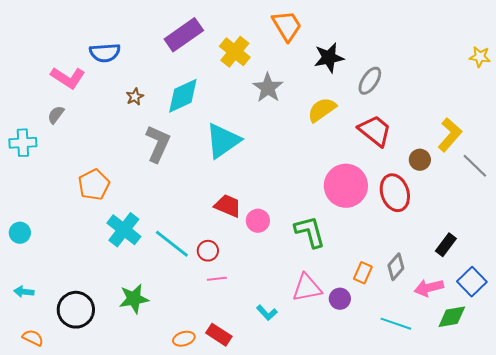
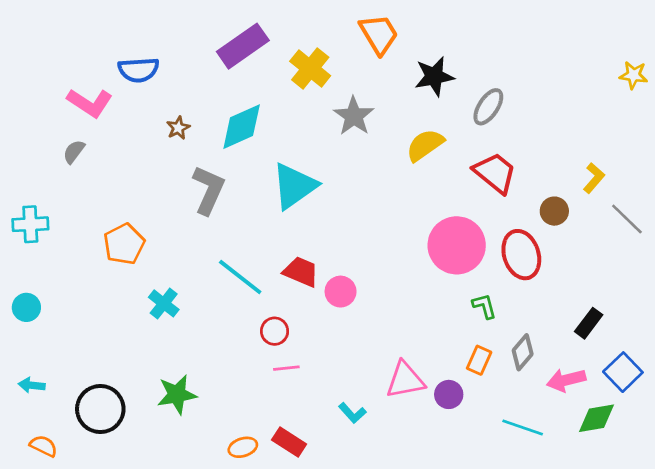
yellow L-shape: (450, 135) -> (594, 178), size x0.7
cyan cross: (23, 143) -> (30, 224), moved
cyan cross: (124, 230) -> (164, 303), size x0.7
green L-shape: (310, 232) -> (484, 306), moved, size x0.6
cyan line: (172, 244) -> (240, 277), moved

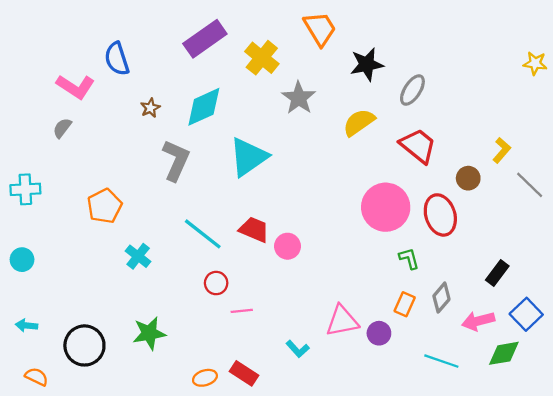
blue semicircle: (139, 70) -> (117, 59), turned 76
red circle: (275, 331) -> (216, 283), moved

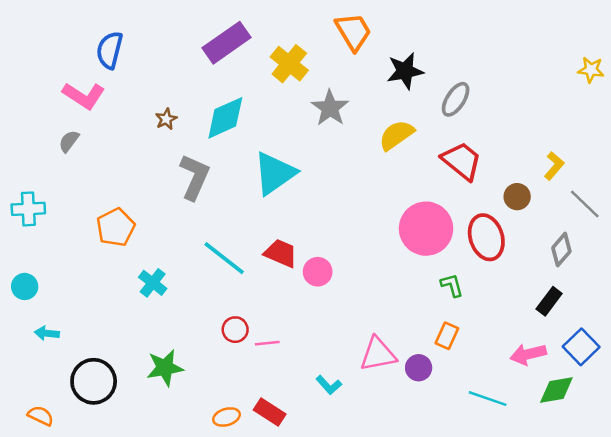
blue semicircle: (117, 59) -> (110, 50), moved, turned 32
red circle: (216, 283) -> (235, 330), moved
gray diamond: (441, 298) -> (561, 250), moved
cyan arrow: (26, 325) -> (47, 333), moved

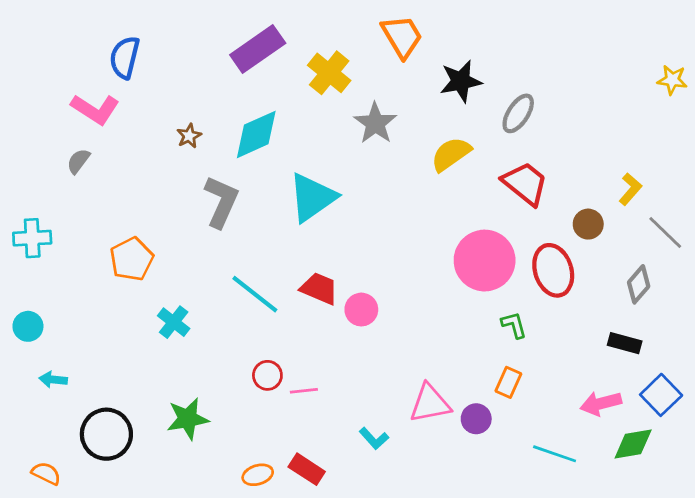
black rectangle: (549, 301) -> (625, 343), turned 68

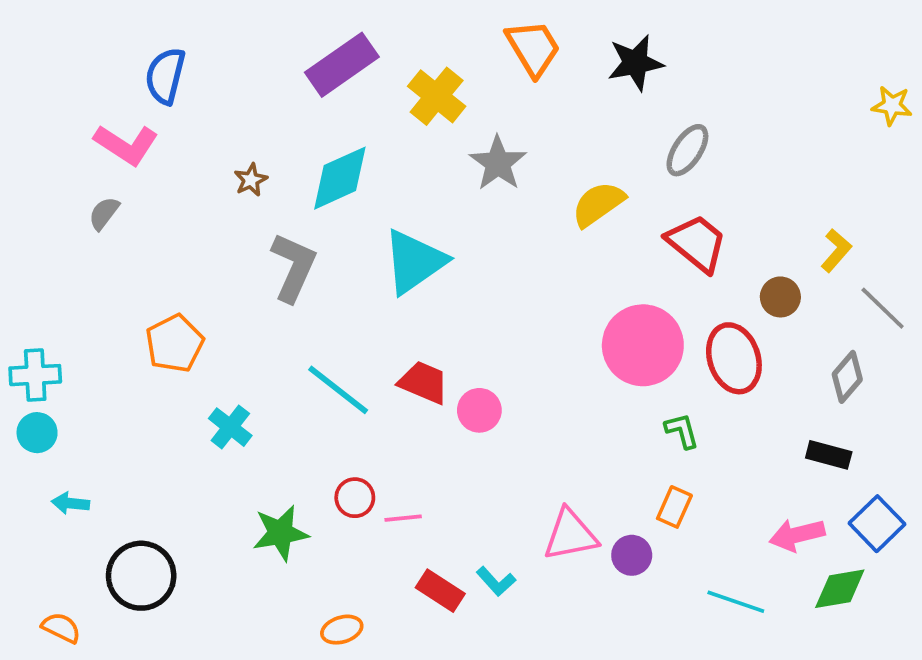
black star: (461, 81) -> (635, 63), moved
cyan cross: (32, 238) -> (35, 375), moved
green star: (188, 419) -> (280, 533), moved
red rectangle: (307, 469) -> (440, 591), moved

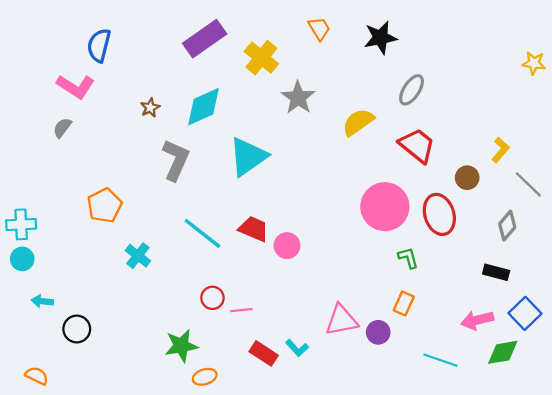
orange trapezoid: (533, 48) -> (319, 29), size x0.7
green star: (280, 533) -> (181, 346), moved
black circle: (141, 576) -> (77, 329), moved, size x0.7

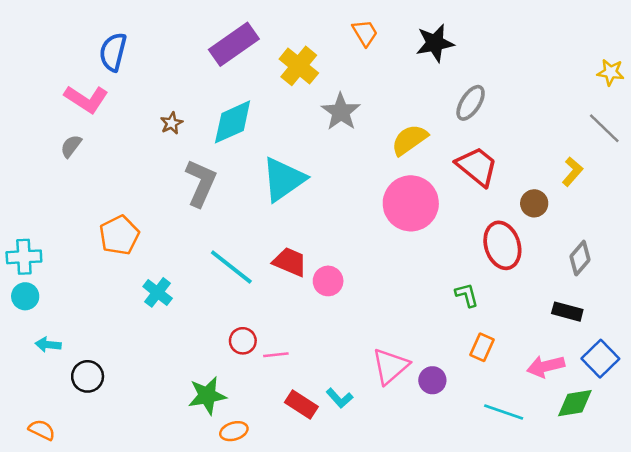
gray line: (528, 184) -> (604, 128), moved
pink circle: (385, 207) -> (411, 203), moved
orange rectangle: (404, 303) -> (482, 347), moved
pink triangle: (341, 320) -> (390, 366), turned -30

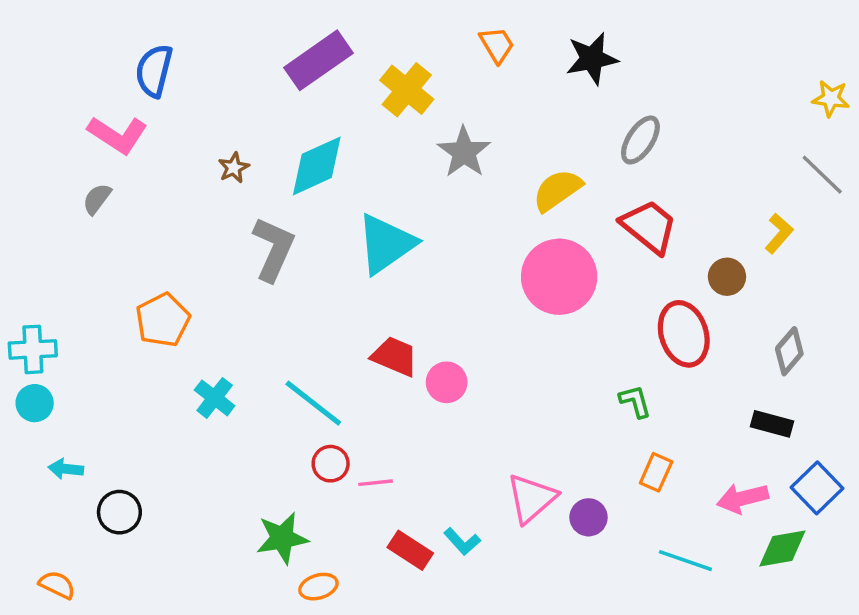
cyan line: (231, 267) -> (313, 403), moved

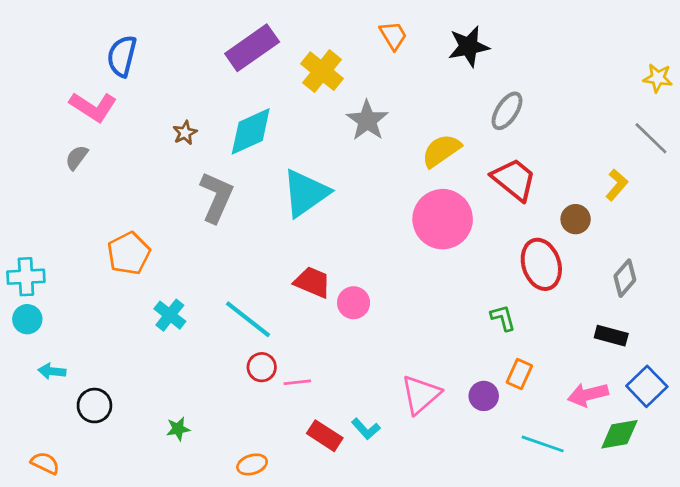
purple circle: (589, 517) -> (484, 396), moved
green star: (282, 538) -> (178, 429), moved, size x0.6

